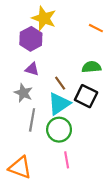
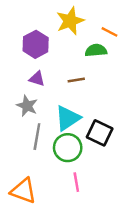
yellow star: (44, 18) -> (70, 21), moved, turned 30
green semicircle: (91, 67) -> (96, 50), moved
brown line: (60, 83) -> (76, 80), moved, turned -64
black square: (86, 96) -> (100, 133), moved

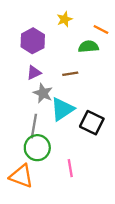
yellow star: (70, 21) -> (65, 19), size x0.6
purple triangle: (37, 79) -> (34, 73), turned -42
gray star: (27, 106) -> (43, 93), moved
green circle: (68, 148) -> (37, 148), moved

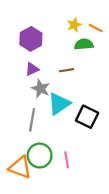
yellow star: (65, 19) -> (74, 25), moved
green circle: (37, 148) -> (40, 156), moved

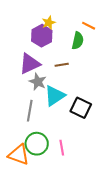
yellow star: (74, 25) -> (49, 23), moved
purple hexagon: (31, 39) -> (42, 36), moved
green semicircle: (84, 44) -> (78, 41), turned 108
purple triangle: (32, 69) -> (30, 64), size x1.6

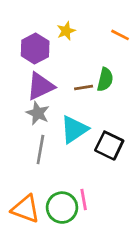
purple hexagon: (42, 36) -> (35, 48), moved
green semicircle: (78, 41) -> (105, 79), moved
gray star: (38, 82) -> (38, 113), moved
green circle: (37, 144) -> (62, 208), moved

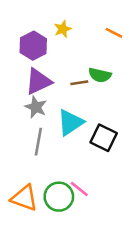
green semicircle: (105, 79) -> (100, 75), turned 90
pink line: (84, 199) -> (79, 189), turned -42

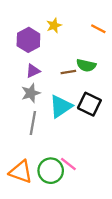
purple triangle: (38, 81) -> (33, 71), size x0.6
gray star: (36, 107) -> (31, 93), turned 30
black square: (104, 138) -> (89, 104), moved

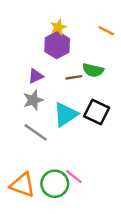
purple hexagon: (28, 40) -> (57, 45), moved
gray line: (33, 123) -> (36, 132), turned -65

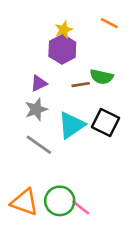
orange line: (106, 31) -> (109, 23), moved
pink line: (74, 177) -> (81, 207), moved

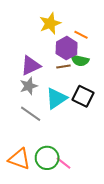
orange line: (109, 23) -> (81, 35), moved
yellow star: (64, 30) -> (50, 23), size x1.5
purple hexagon: (62, 49) -> (67, 48), moved
purple triangle: (39, 83) -> (31, 66), size x1.5

